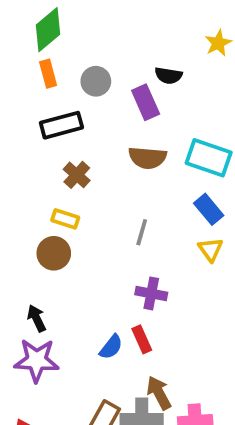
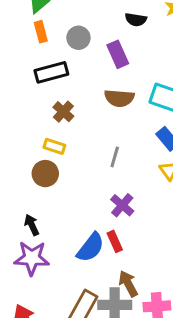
black semicircle: (168, 76) -> (136, 20), moved
purple cross: (151, 293) -> (122, 205), turned 30
blue semicircle: (111, 347) -> (91, 247), size x1.5

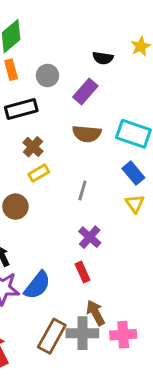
purple rectangle: (118, 54) -> (85, 92), turned 65
yellow rectangle: (54, 146) -> (39, 173), moved, turned -48
blue semicircle: (91, 247) -> (37, 285), moved

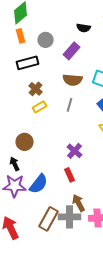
gray line: (82, 191) -> (70, 105), moved
brown circle: (15, 207) -> (25, 142), moved

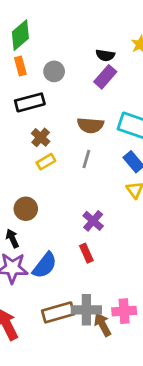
purple rectangle: (72, 51) -> (105, 77), moved
brown arrow: (79, 203) -> (103, 325), moved
brown rectangle: (49, 219) -> (58, 312), turned 45

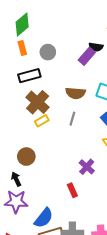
black semicircle: (105, 55) -> (96, 47), moved
brown cross: (41, 137) -> (38, 102), size x1.6
purple cross: (93, 221) -> (87, 167), moved
blue semicircle: (45, 265) -> (44, 218), moved

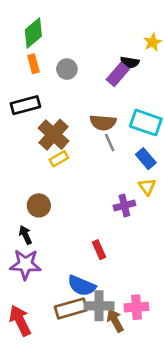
black rectangle: (29, 76) -> (25, 105), moved
gray line: (72, 119) -> (110, 143), moved, turned -40
purple cross: (87, 167) -> (124, 205), moved, turned 35
blue semicircle: (44, 218) -> (82, 286), moved, turned 75

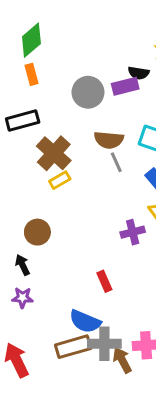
gray circle: (67, 69) -> (88, 92), moved, size x1.4
purple rectangle: (118, 74) -> (125, 86), turned 35
purple star: (25, 264) -> (23, 298), size x0.6

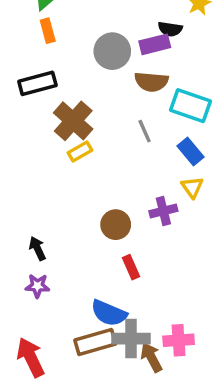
brown semicircle: (109, 140) -> (151, 82), moved
brown circle: (37, 232) -> (116, 225), moved

